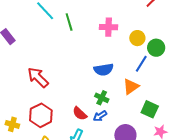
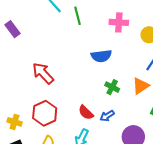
blue semicircle: (104, 70) -> (101, 56), moved
green cross: (102, 98) -> (112, 87), moved

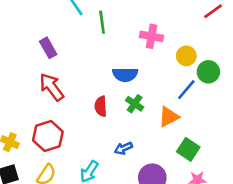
purple rectangle: (13, 29) -> (48, 48), moved
green cross: (112, 87) -> (135, 104), moved
red semicircle: (86, 112) -> (101, 106), moved, turned 35

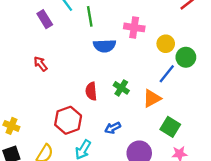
purple rectangle: (48, 48) -> (45, 19), moved
blue semicircle: (125, 74) -> (105, 46), moved
red arrow: (52, 87) -> (40, 64), moved, size x0.6
red hexagon: (48, 136) -> (68, 120), moved

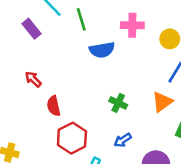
green cross: (121, 88) -> (118, 103), moved
red semicircle: (91, 91) -> (54, 106), moved

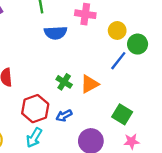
orange triangle: (162, 102) -> (90, 84), moved
red hexagon: (72, 138) -> (35, 109), moved

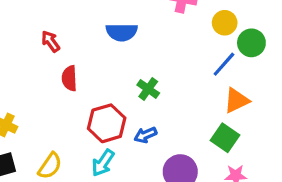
blue semicircle: (56, 33) -> (122, 32), moved
orange triangle: (90, 84) -> (236, 100), moved

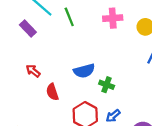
blue semicircle: (122, 32) -> (84, 71), moved

